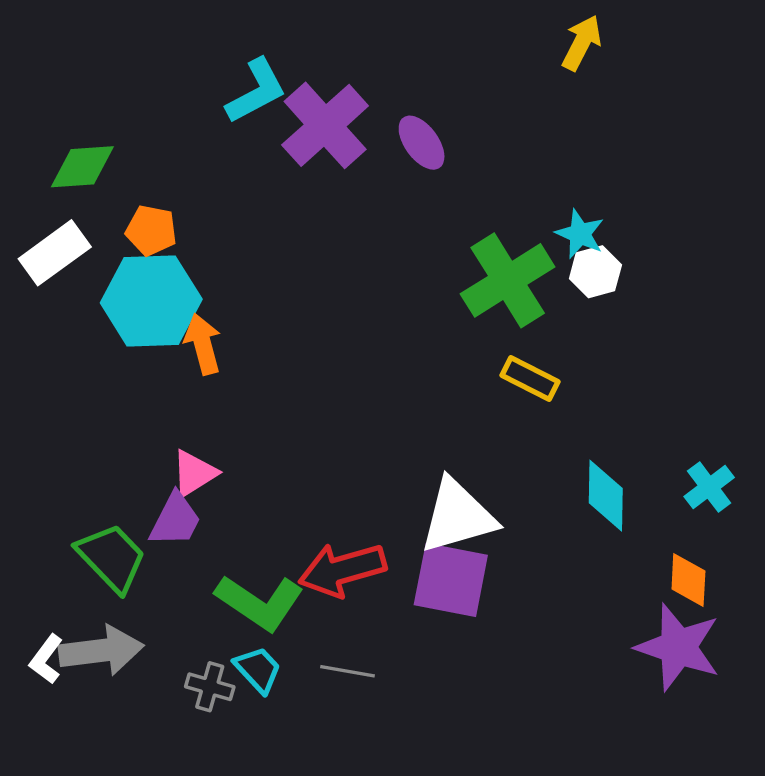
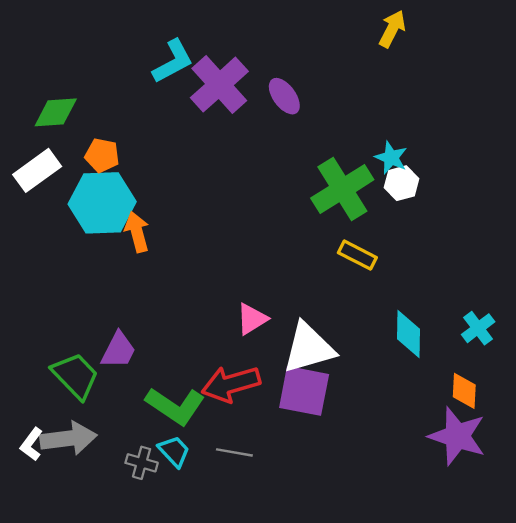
pink triangle: (194, 473) -> (252, 319), moved

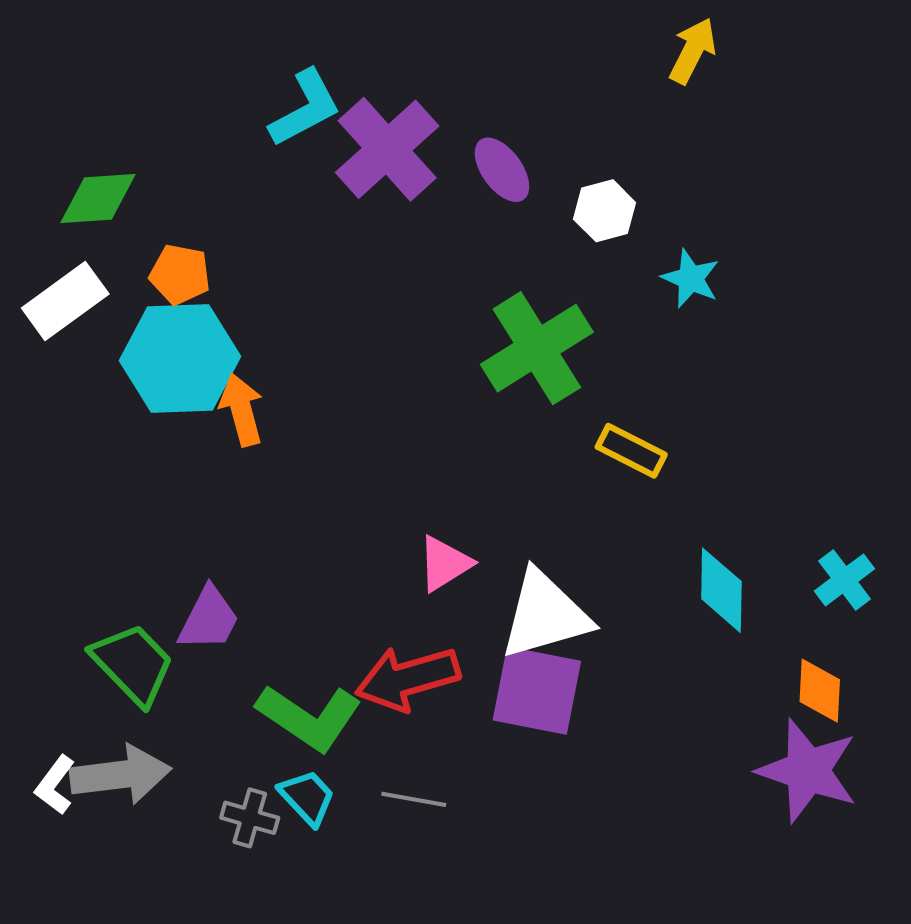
white hexagon: (401, 183) -> (605, 211), moved
green cross: (342, 189) -> (537, 348), moved

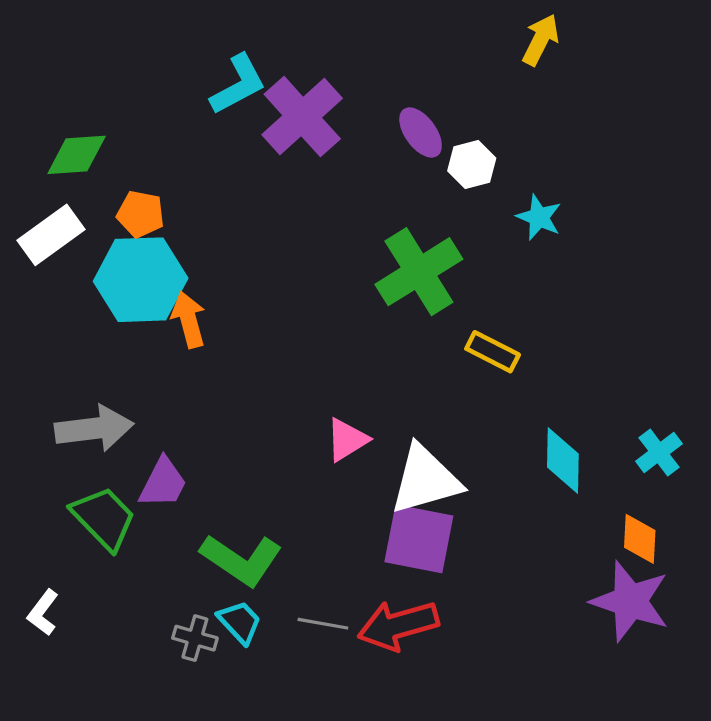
purple ellipse: (502, 170) -> (421, 132), moved
red arrow: (408, 678) -> (398, 625), moved
gray arrow: (121, 775) -> (94, 428), moved

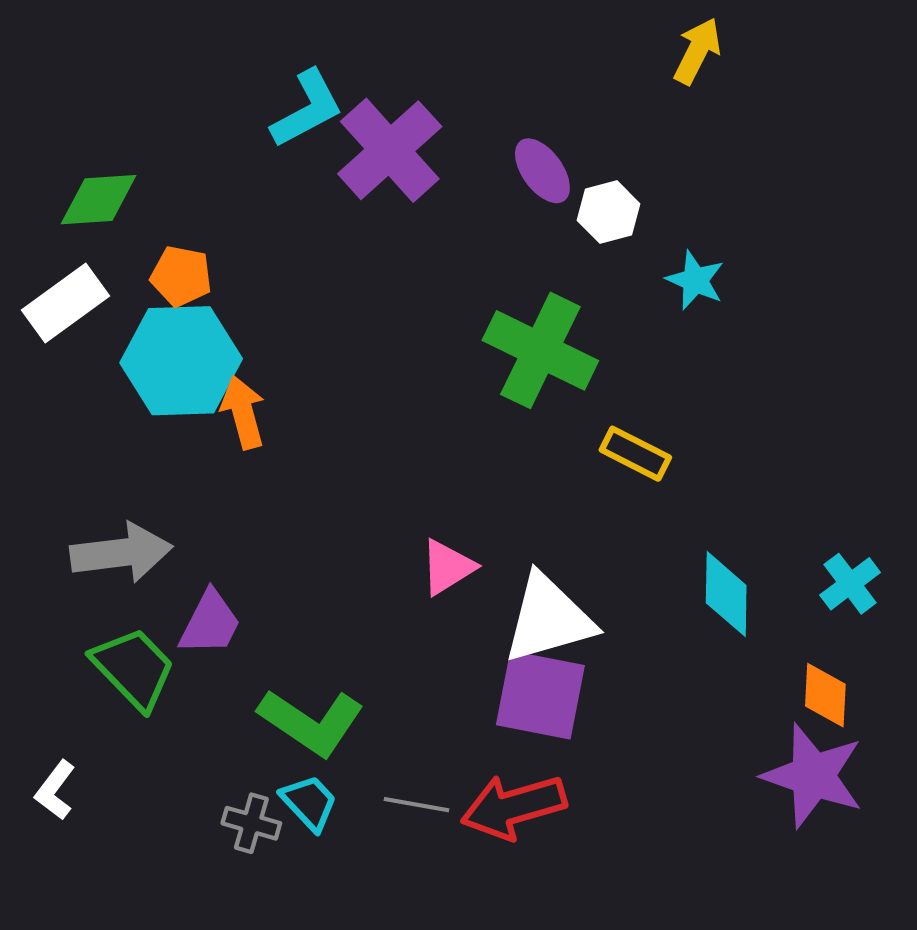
green cross: (419, 272) -> (540, 350), turned -32

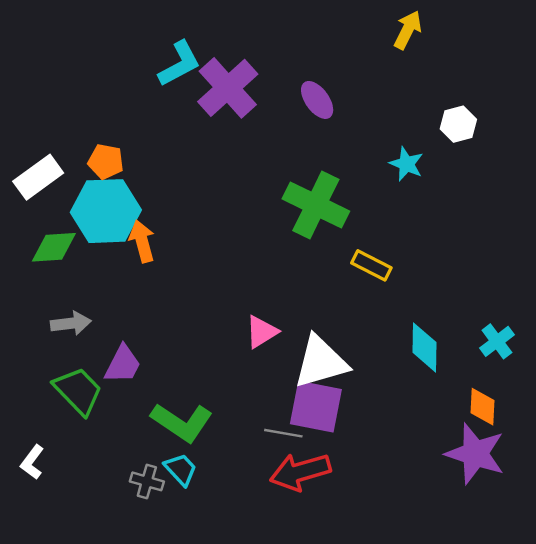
green diamond: (99, 200) -> (54, 247), moved
white hexagon: (609, 212) -> (458, 124), moved
gray arrow: (121, 553) -> (71, 323), size x0.7
gray line: (417, 805) -> (283, 433), moved

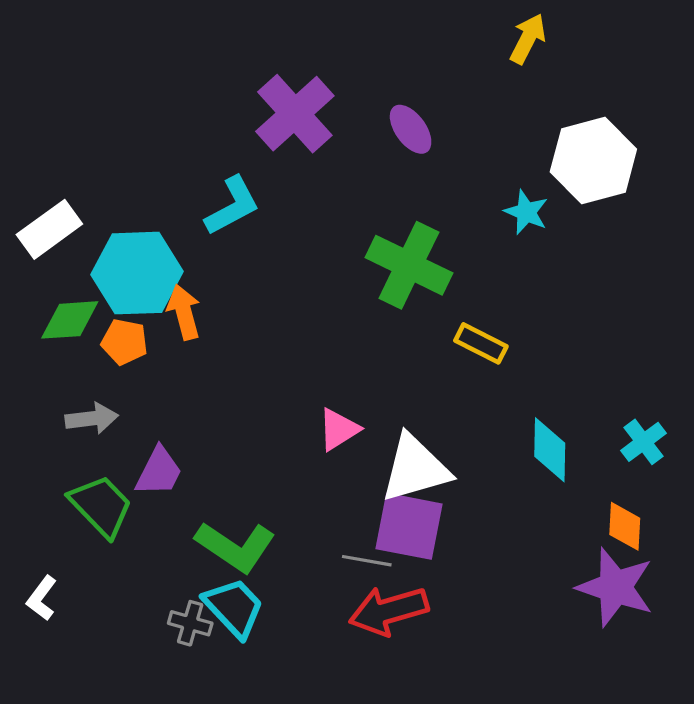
cyan L-shape: (179, 64) -> (232, 206), moved
white hexagon: (458, 124) -> (593, 161), size x1.8
orange pentagon: (106, 162) -> (124, 342), moved
cyan trapezoid: (181, 469) -> (234, 608), size x1.4

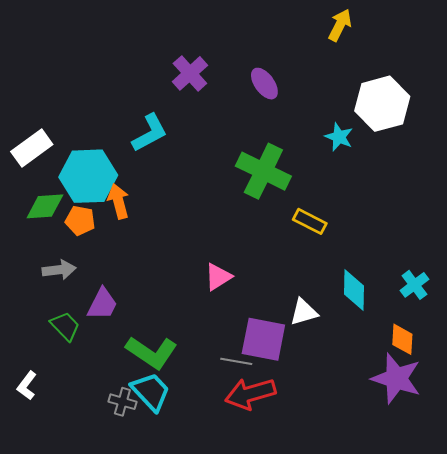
purple cross: (295, 114) -> (190, 73), size x0.7
white triangle: (415, 468) -> (304, 312), moved, size x0.6
green trapezoid: (101, 506) -> (65, 326), size x0.7

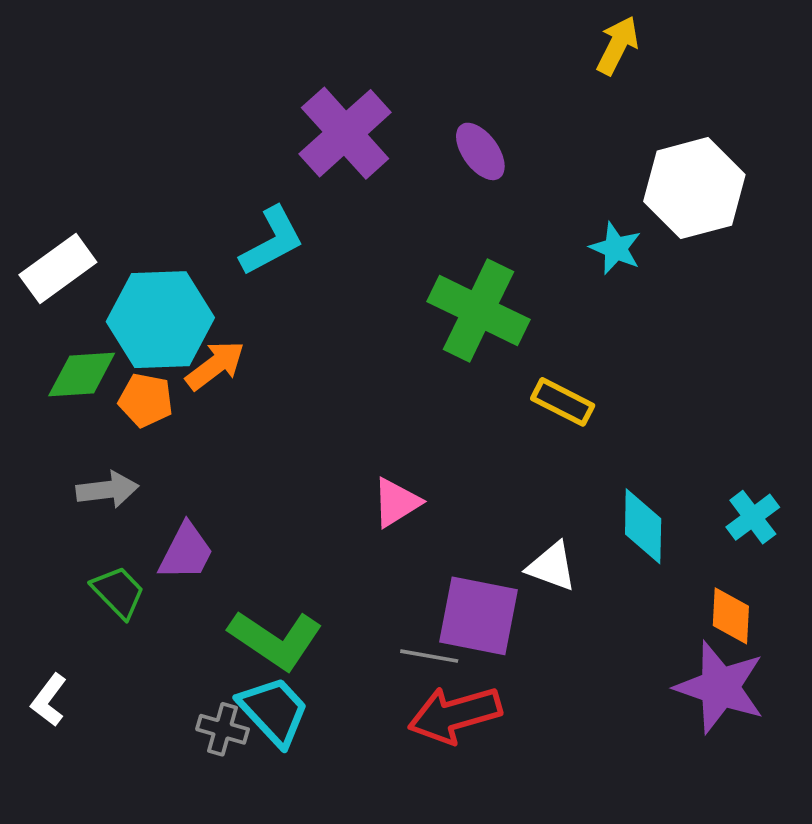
purple cross: (190, 73) -> (345, 133), size x1.4
orange arrow: (118, 201) -> (215, 365), turned 68
white triangle: (304, 312) -> (552, 567), turned 36

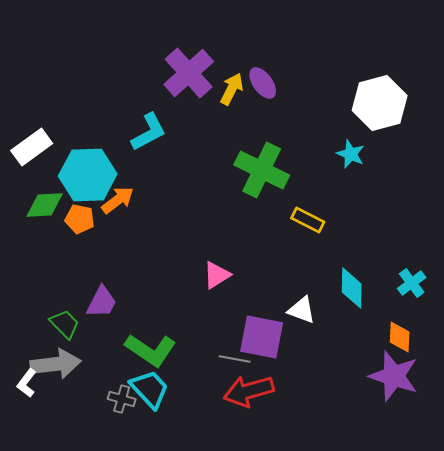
yellow arrow: (617, 45) -> (232, 89), moved
cyan star: (616, 248) -> (351, 154), moved
gray arrow: (107, 490) -> (56, 364), moved, size x1.5

